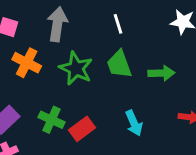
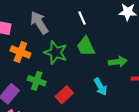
gray arrow: (57, 24) -> (39, 23), turned -35
green arrow: (161, 73) -> (118, 62), moved
green cross: (51, 120) -> (37, 81), moved

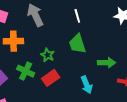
orange cross: (20, 52) -> (13, 41), turned -30
green star: (56, 52) -> (48, 55), moved, size x0.6
red rectangle: (64, 95) -> (51, 78), moved

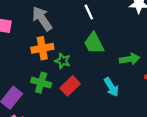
orange cross: (13, 41) -> (42, 48), moved

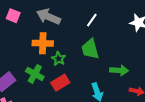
white line: (89, 12) -> (92, 20), turned 48
gray arrow: (42, 19) -> (48, 17), turned -45

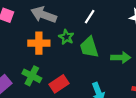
green star: (59, 59) -> (66, 37), moved
green arrow: (119, 70) -> (121, 58), moved

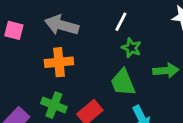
green star: (66, 37) -> (131, 48), moved
green trapezoid: (89, 47) -> (123, 83), moved

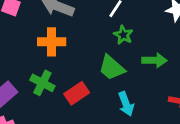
green trapezoid: (123, 83) -> (112, 68), turned -32

